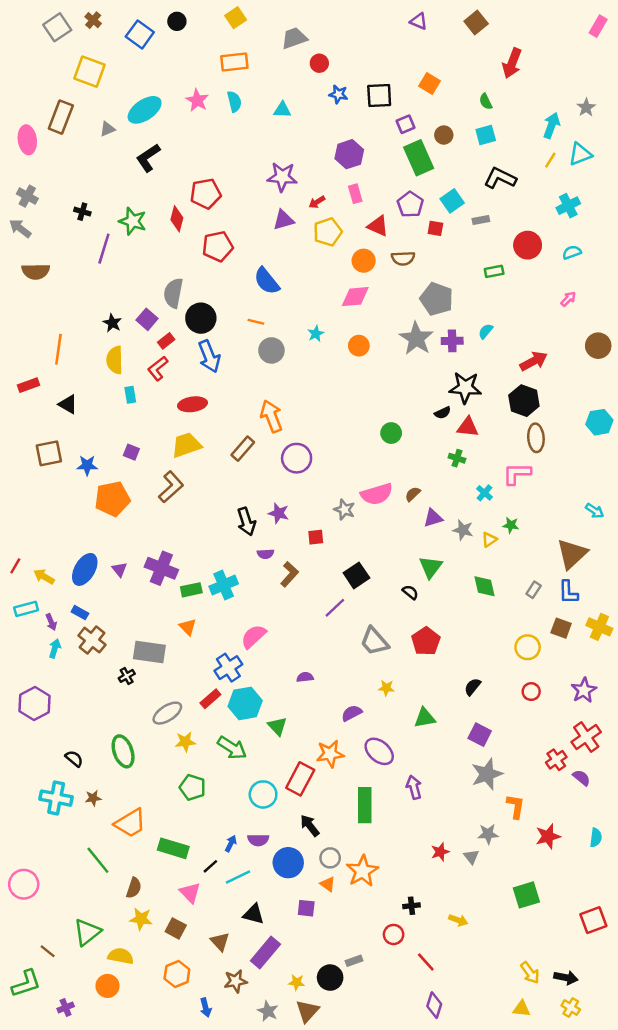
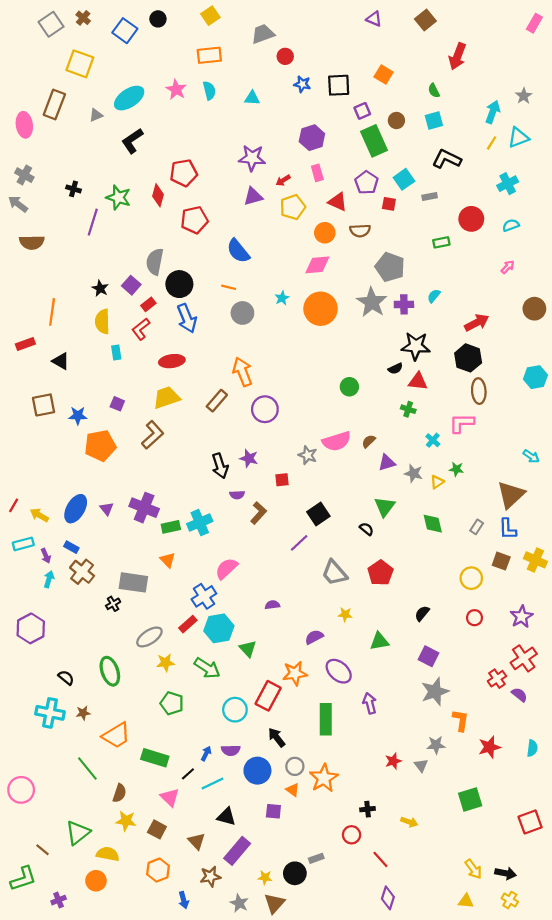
orange circle: (359, 346) -> (321, 309), size x1.8

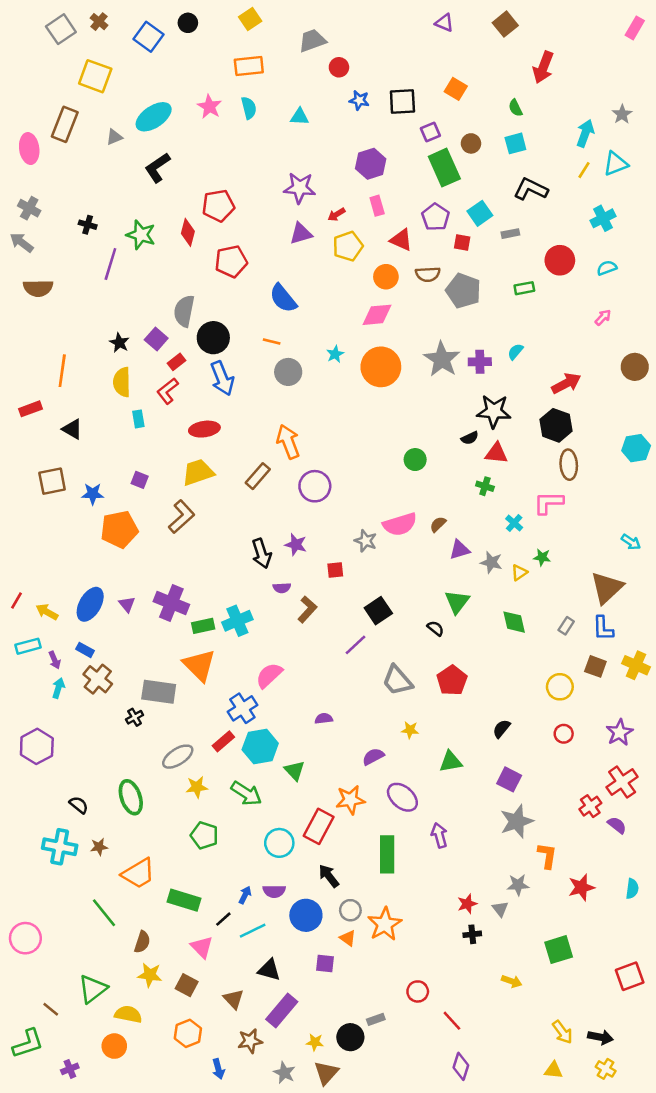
gray pentagon: (390, 267) -> (463, 291), moved
orange triangle: (168, 560) -> (199, 665), size x1.8
black cross: (368, 809) -> (472, 934), moved
yellow arrow: (409, 822) -> (512, 981), moved

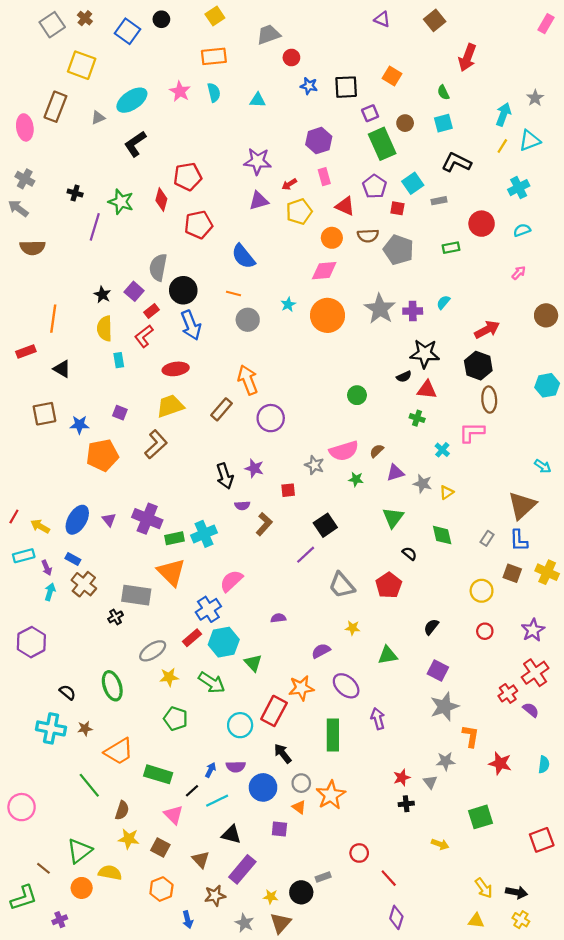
green star: (542, 557) -> (356, 479), moved
black semicircle: (435, 628) -> (409, 554), moved
red star: (581, 887) -> (500, 763), turned 30
orange circle: (114, 1046) -> (82, 888), moved

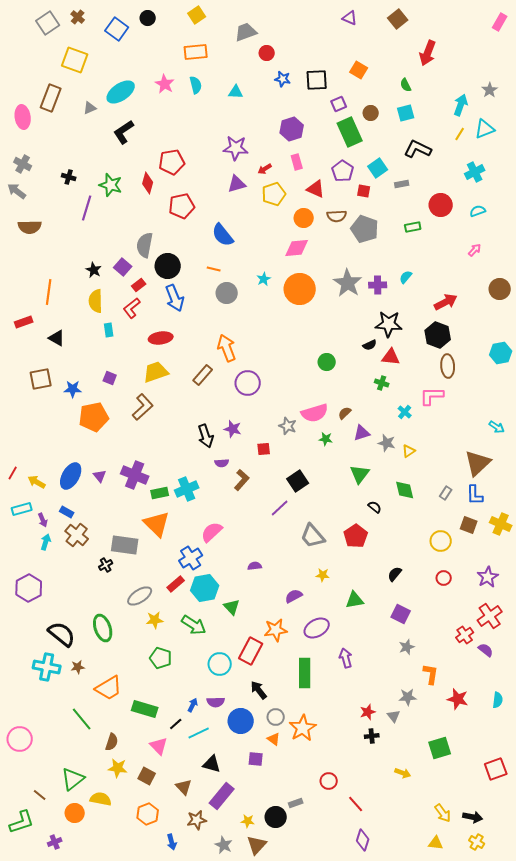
purple ellipse: (346, 686) -> (317, 628), turned -70
black semicircle: (67, 692) -> (62, 634), size x1.8
gray star: (444, 707) -> (407, 647), size x0.6

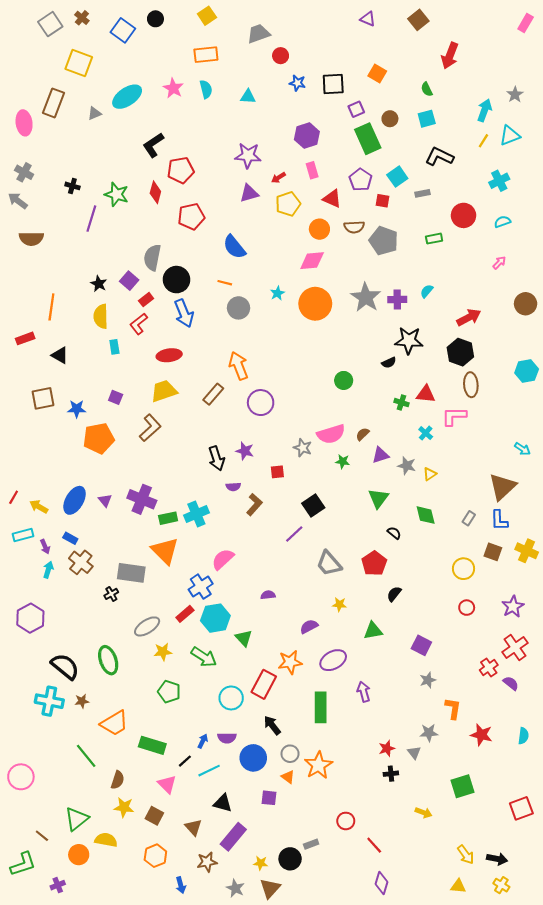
black L-shape: (124, 132) -> (153, 145), moved
red triangle: (391, 357) -> (426, 394), moved
black semicircle: (395, 574) -> (394, 594), moved

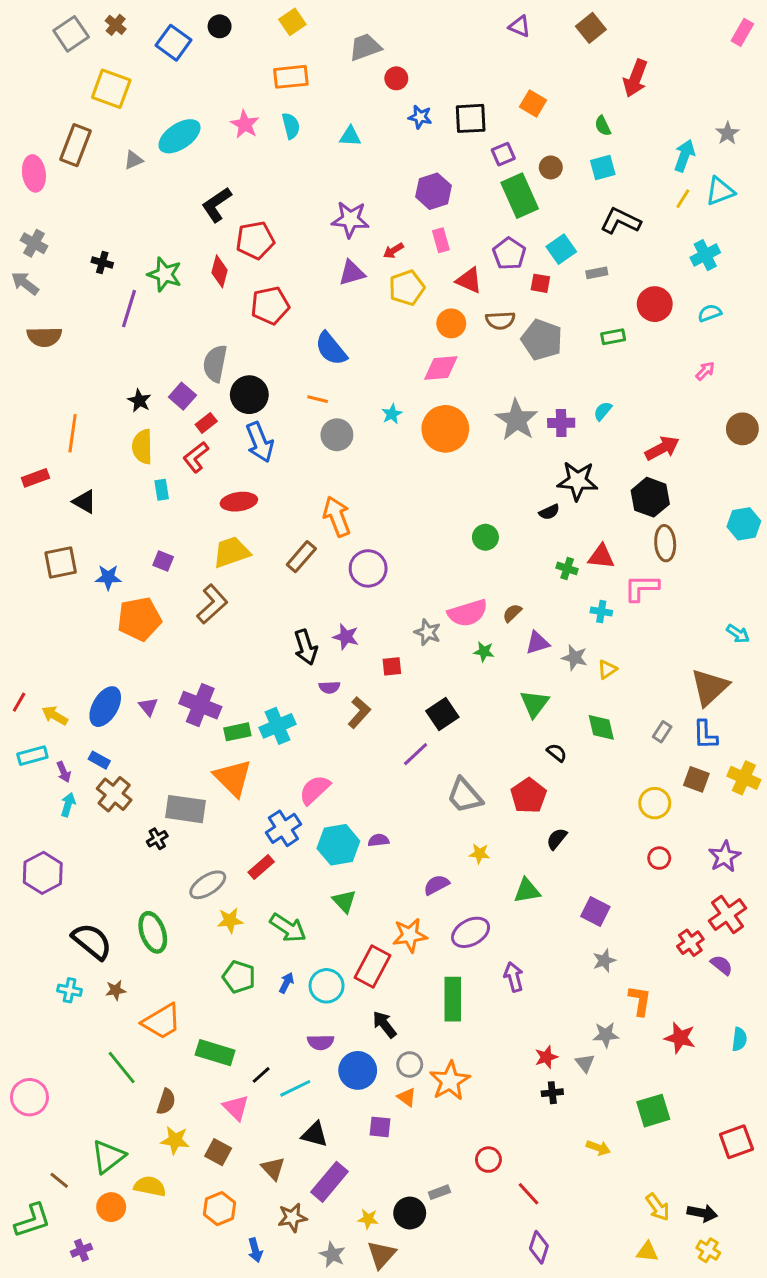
cyan cross: (426, 433) -> (601, 612), turned -32
cyan hexagon: (215, 618) -> (338, 845), moved
cyan cross: (49, 701) -> (70, 990), size x0.6
blue arrow: (203, 741) -> (286, 983), moved

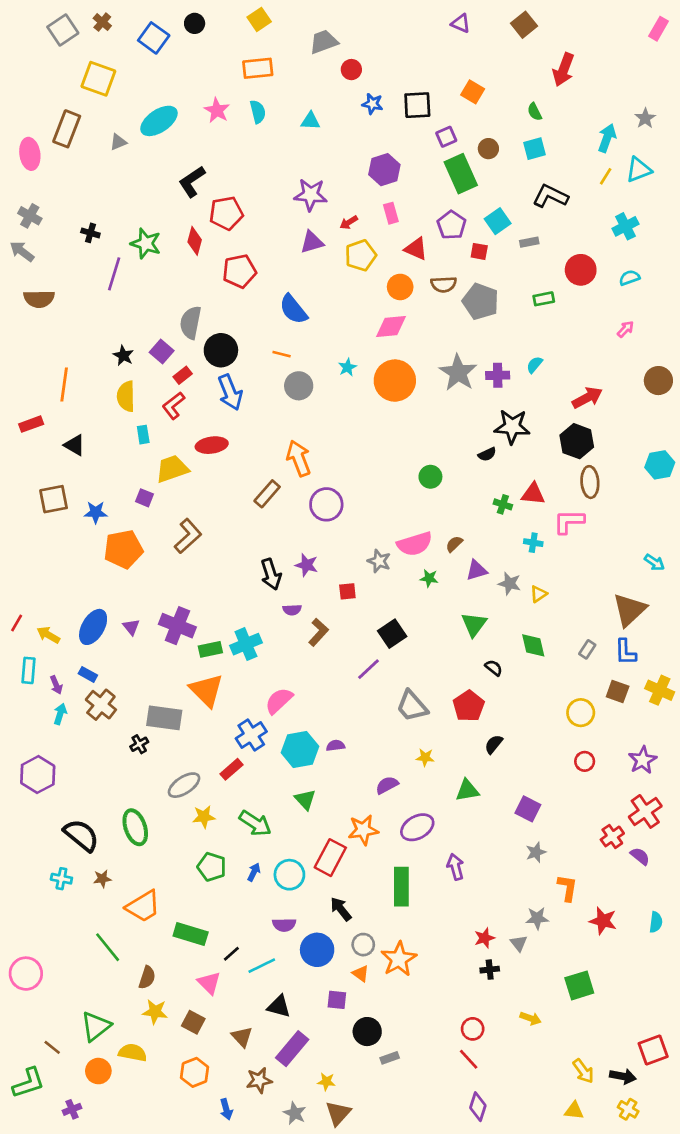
yellow trapezoid: (231, 552) -> (172, 469), moved
cyan rectangle: (32, 756) -> (29, 670), turned -70
red square: (736, 1142) -> (653, 1050), moved
red circle: (488, 1160) -> (473, 1029), moved
black circle: (410, 1213) -> (367, 1032), moved

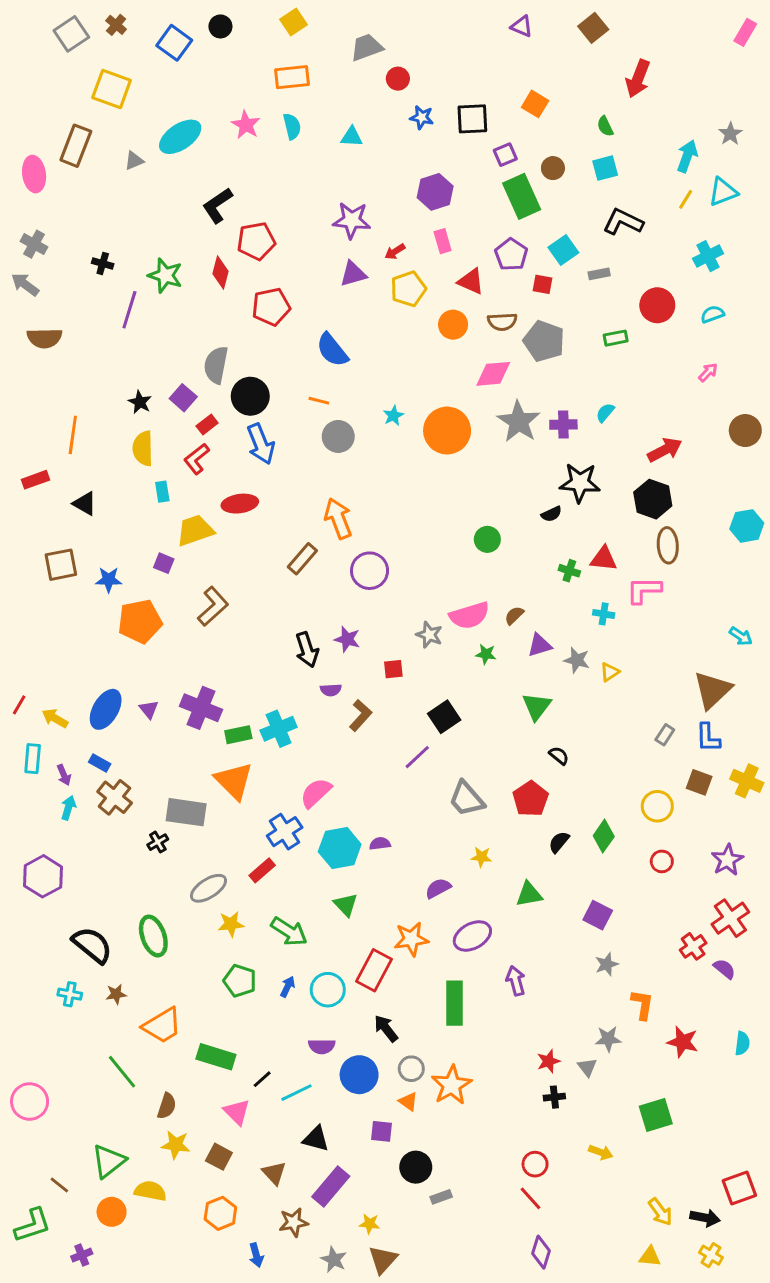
pink diamond: (391, 327) -> (493, 374), moved
green diamond: (533, 645) -> (604, 836), moved, turned 48

